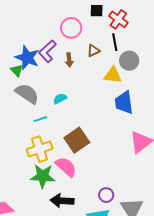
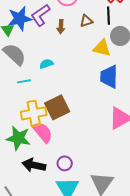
blue star: (27, 58) -> (20, 19), turned 30
yellow cross: (40, 149) -> (34, 113), moved
purple circle: (106, 195) -> (65, 163), moved

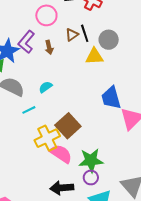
black line: (108, 16) -> (85, 33), moved
blue trapezoid: (109, 77) -> (111, 98), moved
green star: (18, 138) -> (91, 160), moved

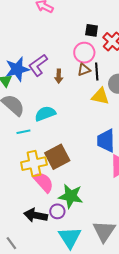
pink circle: (46, 15) -> (84, 53), moved
cyan semicircle: (45, 87) -> (45, 114), size x1.5
purple circle: (91, 178) -> (57, 211), moved

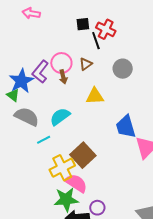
pink circle: (84, 53) -> (61, 63), moved
black line: (97, 72) -> (96, 41), moved
yellow triangle: (100, 96) -> (95, 96), moved
green star: (71, 196) -> (66, 199), moved

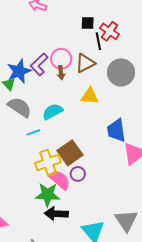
brown triangle: (86, 64) -> (85, 63), size x1.5
gray circle: (123, 69) -> (121, 72), size x1.4
purple circle: (97, 208) -> (78, 174), moved

